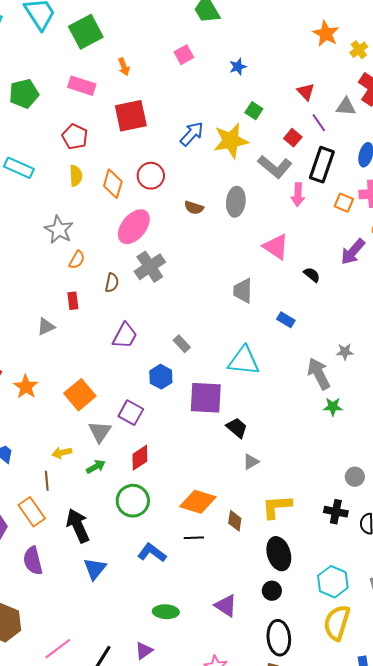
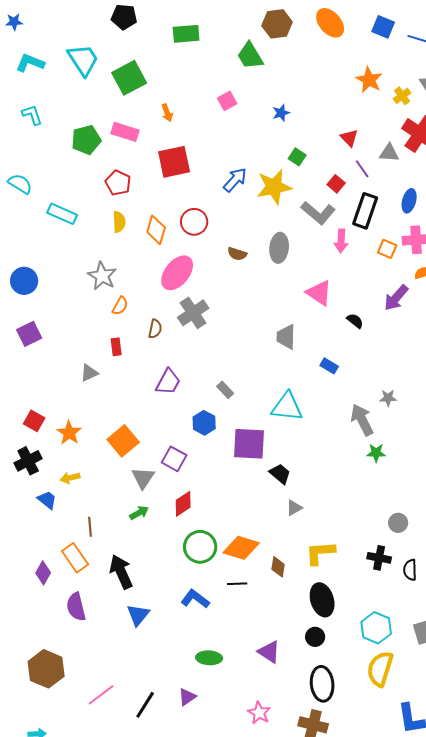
green pentagon: (24, 94) -> (86, 140), moved
yellow arrow: (62, 453) -> (70, 478), moved
green circle: (133, 501) -> (200, 547), moved

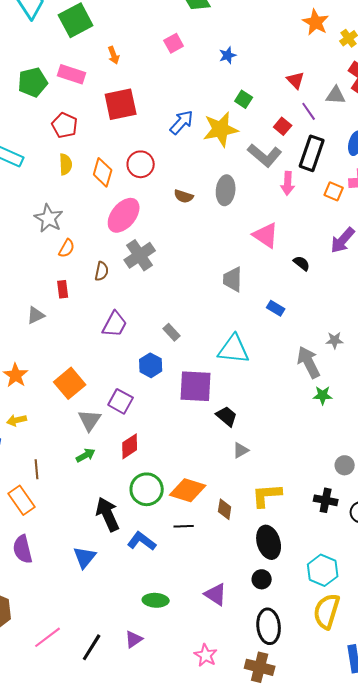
black arrow: (121, 572) -> (108, 514), moved

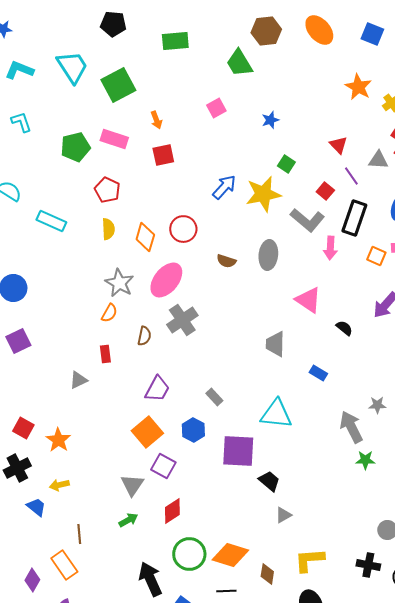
red square: (121, 104) -> (163, 155), moved, size x0.7
gray star: (49, 218) -> (119, 283), moved
orange square: (70, 383) -> (147, 432), moved

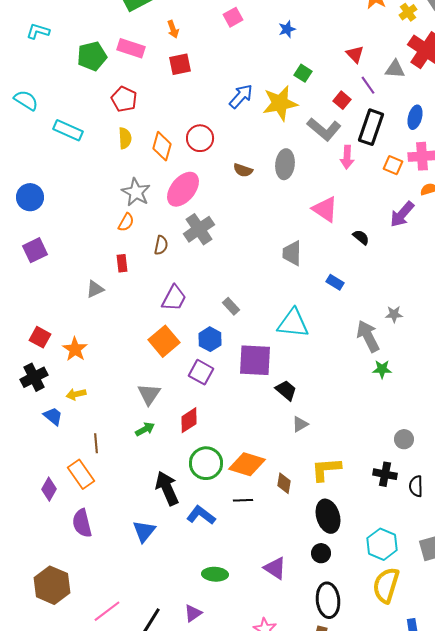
cyan L-shape: (21, 122) -> (38, 31), turned -55
purple square: (163, 466) -> (201, 372), moved

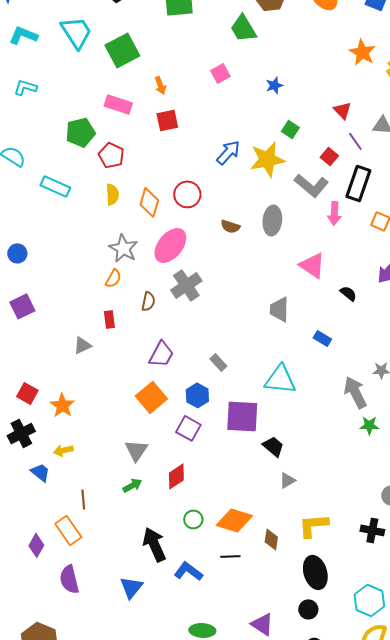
green pentagon: (92, 56) -> (80, 132), moved
blue circle: (30, 197) -> (17, 253), size x0.7
green circle: (206, 463) -> (193, 519), size x0.6

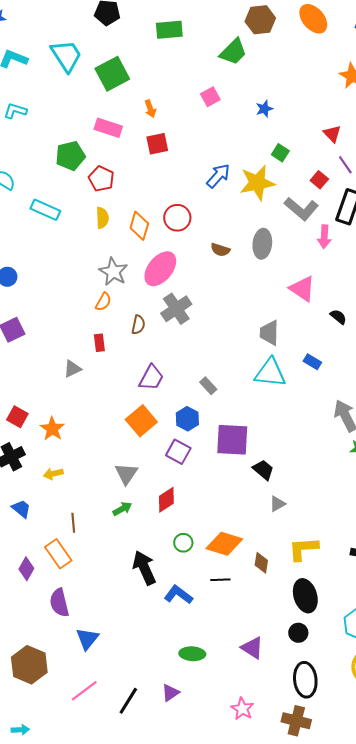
green trapezoid: (243, 28) -> (233, 52), turned -104
cyan triangle: (280, 379) -> (270, 373), moved
blue trapezoid: (40, 472) -> (21, 509), moved
blue triangle: (131, 587) -> (87, 639), moved

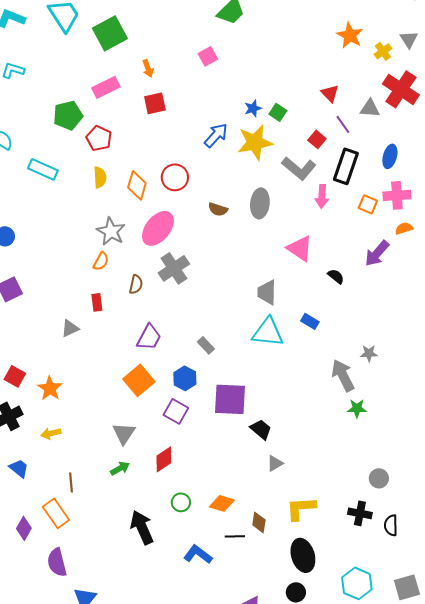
blue star: (264, 109) -> (253, 108), moved
pink rectangle: (108, 128) -> (106, 87), turned -44
orange diamond: (224, 544) -> (222, 503), size x0.7
black line: (220, 580) -> (235, 536), moved
blue L-shape: (178, 595) -> (198, 554), moved

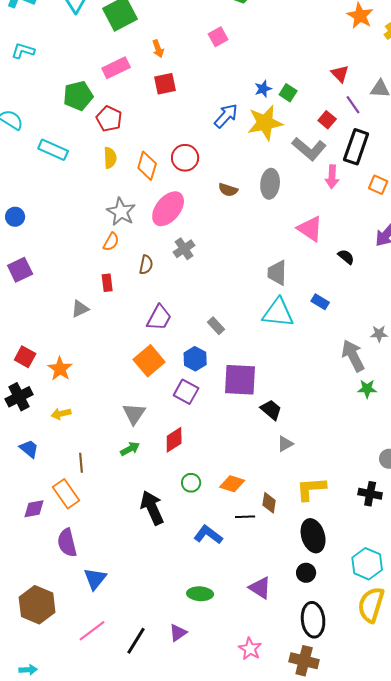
gray cross: (174, 268) -> (184, 249), size x0.7
purple diamond: (24, 528) -> (34, 509), turned 50

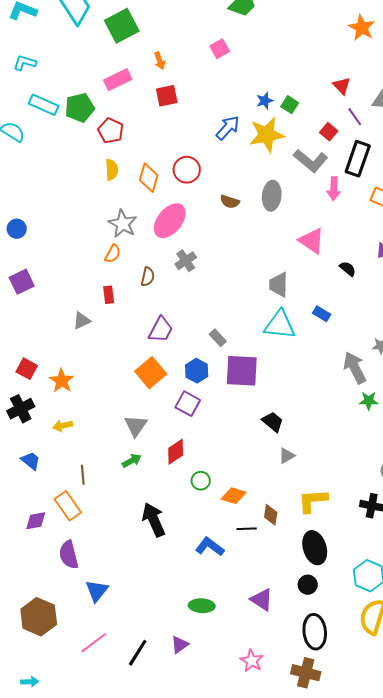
cyan rectangle: (53, 150) -> (44, 105), moved
purple square: (240, 380) -> (242, 371), moved
green circle: (191, 483) -> (201, 481), moved

